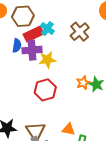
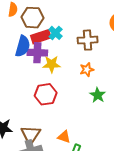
brown cross: (80, 32) -> (88, 40), turned 30
blue semicircle: (17, 46) -> (23, 46), size x1.5
orange star: (83, 83) -> (87, 70), moved

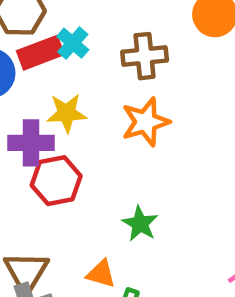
purple cross: (37, 53) -> (31, 143), moved
orange star: (87, 70) -> (146, 122), size x1.5
green star: (98, 95) -> (140, 224), moved

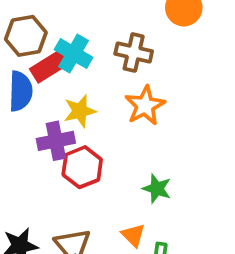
cyan cross: (73, 43) -> (74, 54), size x1.4
brown cross: (145, 56) -> (134, 53), turned 30
orange triangle: (101, 274) -> (133, 235), turned 40

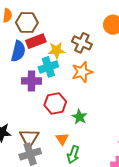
cyan cross: (74, 54) -> (48, 67), moved, turned 30
yellow star: (80, 111) -> (56, 50), moved
red hexagon: (82, 167) -> (55, 103), moved

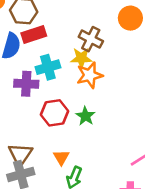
yellow star: (56, 50) -> (81, 58), moved
green star: (79, 117) -> (85, 116), moved

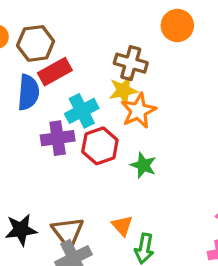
red hexagon: (55, 113) -> (100, 146), moved

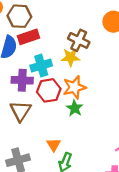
orange star: (138, 111) -> (74, 87), moved
brown triangle: (68, 232) -> (20, 111), moved

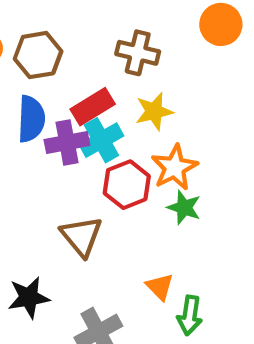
red rectangle: (28, 37) -> (93, 107), moved
brown cross: (79, 40) -> (138, 53), moved
purple cross: (22, 80) -> (67, 143), moved

